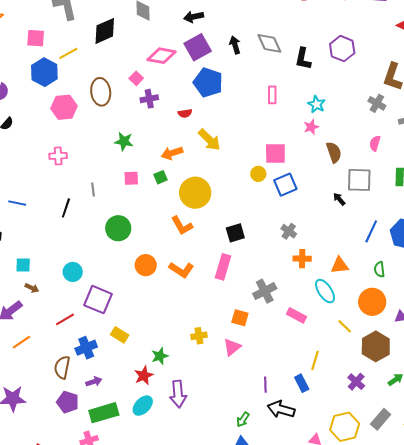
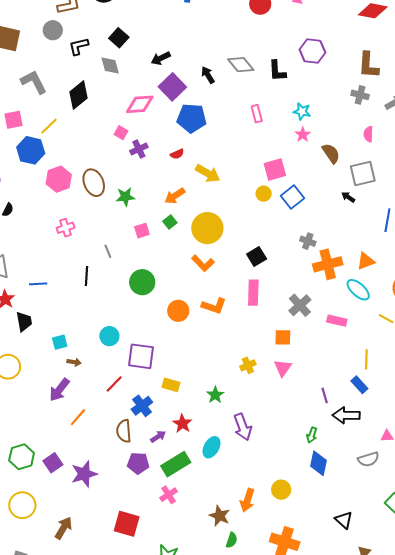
brown ellipse: (101, 92) -> (94, 183), moved
orange cross: (302, 259) -> (328, 264), size x1.6
red star: (144, 375) -> (182, 424), moved

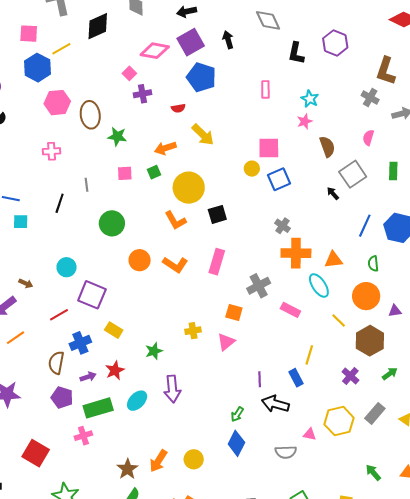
gray diamond: (241, 65) -> (268, 20), moved
gray square: (363, 174) -> (353, 174), turned -36
black square: (257, 257) -> (217, 214), moved
cyan square: (60, 342) -> (21, 222), moved

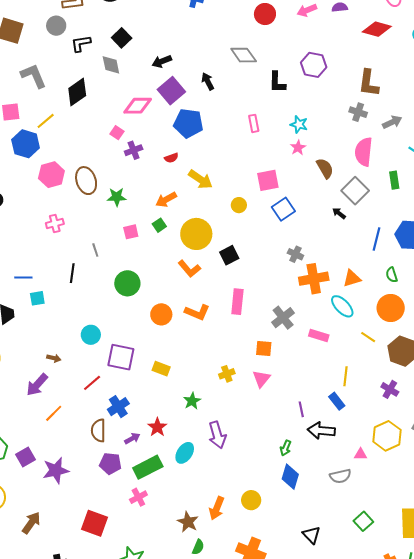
pink semicircle: (368, 138) -> (364, 152), size x1.8
yellow circle: (252, 169) -> (239, 205), moved
yellow rectangle: (114, 330) -> (161, 369), moved

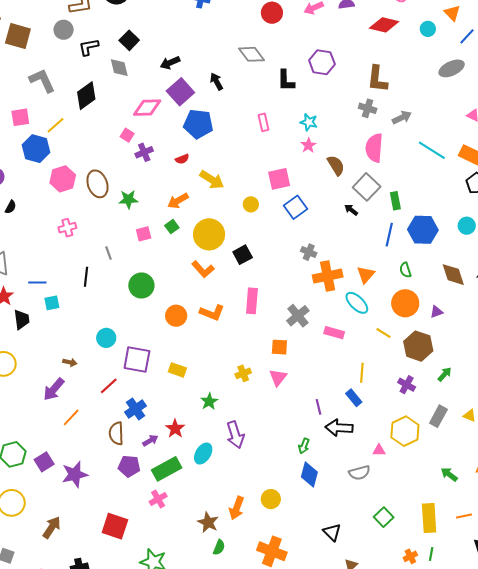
green rectangle: (394, 180) -> (395, 201), moved
orange triangle: (352, 278) -> (366, 275), turned -30

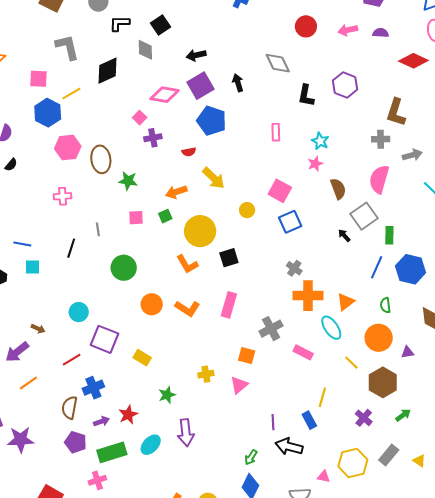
gray cross: (368, 108) -> (381, 139), turned -30
pink square: (279, 179) -> (280, 191), turned 30

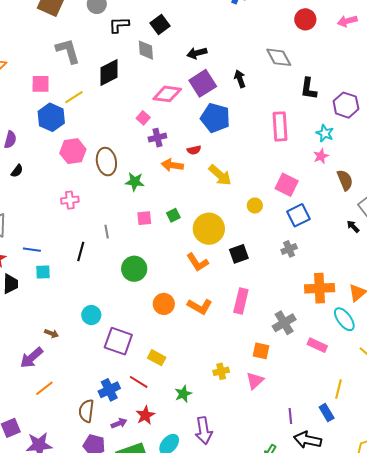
purple hexagon: (345, 85) -> (346, 105), moved
pink rectangle: (276, 132) -> (280, 126), size x1.6
orange arrow: (176, 192) -> (172, 165), moved, turned 30
gray cross: (294, 268) -> (289, 249), moved, turned 35
red line: (72, 360) -> (139, 382), moved, turned 66

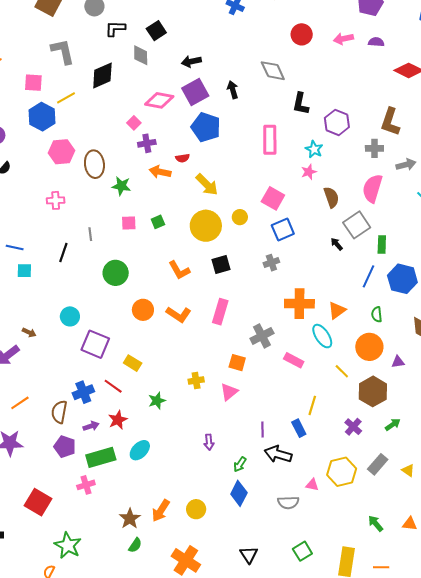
yellow circle: (209, 229) -> (206, 226), moved
orange line: (44, 388) -> (20, 403), moved
purple arrow: (204, 431) -> (209, 442), moved, size x0.6

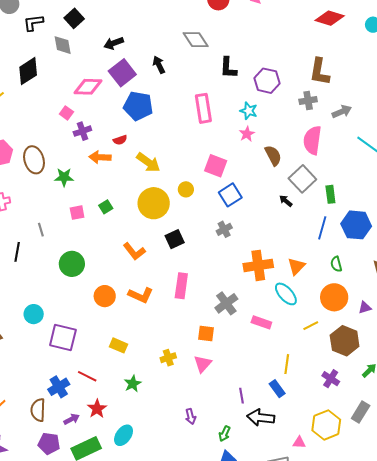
yellow rectangle: (133, 363) -> (118, 345), moved
yellow line: (342, 371) -> (311, 326), turned -63

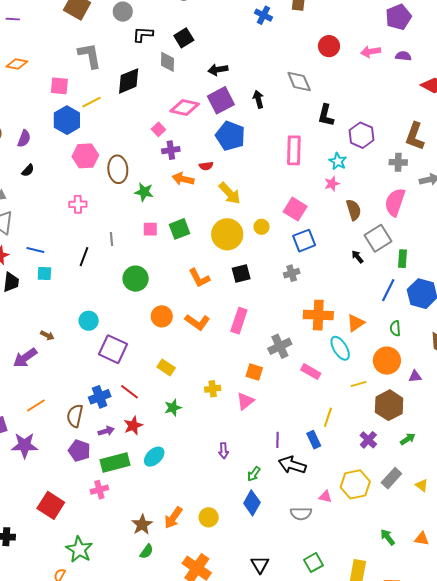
green square: (106, 207) -> (179, 229), size x1.5

